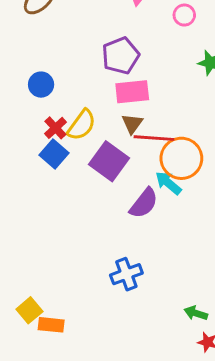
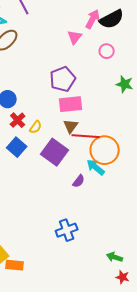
yellow semicircle: (82, 125) -> (36, 127), size x0.6
red cross: (55, 128) -> (18, 120), moved
purple semicircle: (144, 203) -> (79, 181), size x0.6

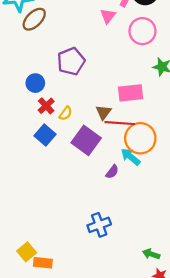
pink circle: (107, 51) -> (142, 31), size x1.6
purple pentagon: (63, 79) -> (71, 61), moved
pink rectangle: (71, 104) -> (131, 93), moved

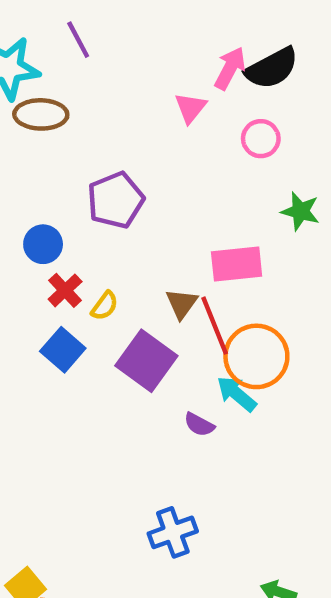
brown ellipse: (34, 19) -> (41, 114), turned 45
pink circle: (142, 31) -> (261, 139), size x0.7
red line: (120, 123) -> (215, 326), turned 64
purple semicircle: (112, 172) -> (199, 425), turned 80

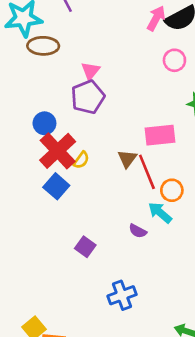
pink triangle: (190, 108) -> (90, 71), moved
red cross: (65, 290) -> (58, 151), size x1.8
orange circle: (256, 356) -> (172, 190), size x0.6
purple square: (146, 361) -> (85, 247), moved, size x0.6

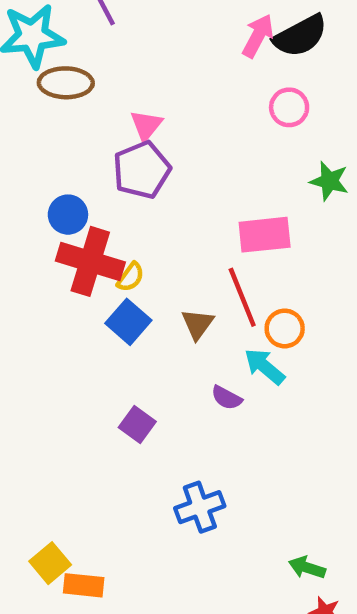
red cross: (58, 151) -> (90, 261), turned -30
brown triangle: (127, 159) -> (198, 324), moved
blue square: (56, 186) -> (128, 322), moved

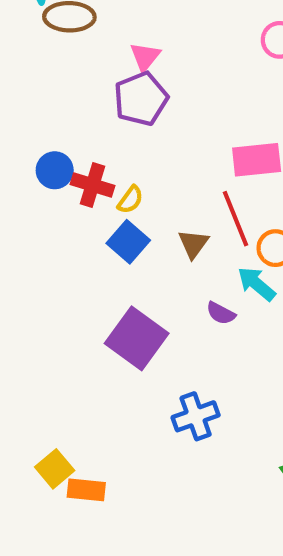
blue circle: (68, 215) -> (55, 170), moved
red cross: (90, 261) -> (93, 185), size x0.7
purple square: (137, 425) -> (137, 338), size x1.8

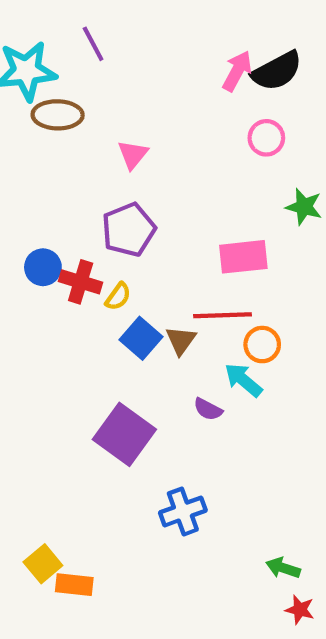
purple pentagon: (141, 99) -> (129, 230), moved
red line: (235, 219) -> (223, 315), turned -70
blue square: (128, 242) -> (141, 338), moved

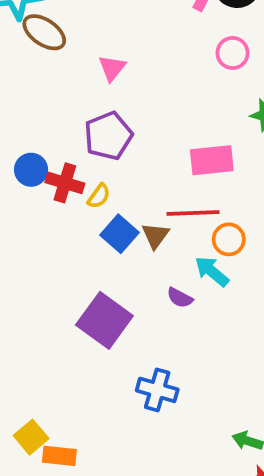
brown ellipse: (58, 115) -> (44, 32), turned 33
blue cross: (183, 512) -> (157, 390), turned 36

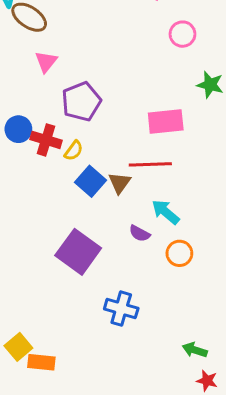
pink triangle: (112, 68) -> (46, 62), moved
orange circle: (229, 239) -> (179, 253), moved

